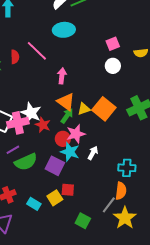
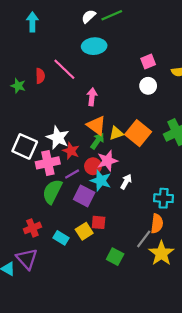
pink cross: (18, 123) -> (48, 163), moved
purple line: (13, 150) -> (72, 174), moved
green semicircle: (26, 162) -> (52, 192), turned 140

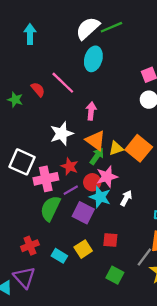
white semicircle: (89, 16) -> (88, 28), size x1.6
cyan ellipse: (94, 46) -> (93, 59), turned -70
red semicircle: (40, 76) -> (38, 89), turned -40
white star: (58, 138) -> (62, 134), moved, turned 30
red square: (99, 222) -> (110, 240), moved

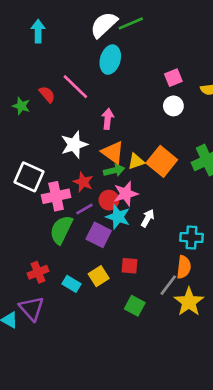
green arrow: (97, 156) -> (114, 170), turned 42

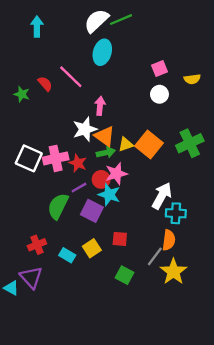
white star: (74, 145) -> (85, 129), moved
pink cross: (56, 196) -> (56, 158), moved
white arrow: (148, 218) -> (162, 196), moved, size x1.6

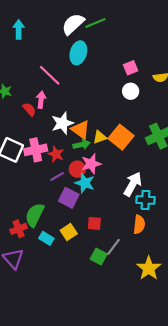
red semicircle: (45, 84) -> (29, 109), moved
pink arrow: (100, 106) -> (41, 100), moved
green semicircle: (58, 206) -> (35, 215), moved
gray line: (155, 256) -> (114, 247), moved
yellow star: (173, 272) -> (149, 268), moved

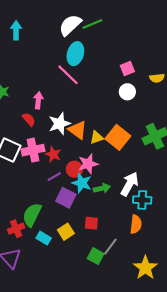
pink line: (50, 75) -> (68, 75), moved
red semicircle: (29, 109) -> (29, 119), moved
green arrow: (82, 145) -> (102, 188), moved

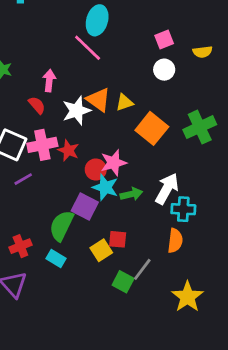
orange triangle: (78, 130) -> (98, 100), moved
yellow triangle: (97, 137) -> (124, 102), moved
purple line: (54, 177) -> (23, 179), moved
green semicircle: (32, 215) -> (62, 226), moved
yellow square: (66, 232) -> (101, 250), moved

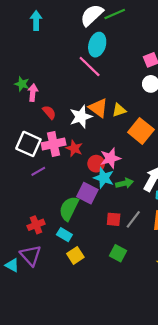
pink arrow: (49, 81) -> (33, 93), moved
yellow square: (101, 250) -> (75, 255), moved
gray line: (142, 269) -> (133, 219), moved

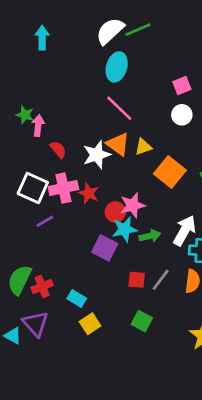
pink line: (90, 66) -> (119, 108), moved
cyan star: (104, 178) -> (125, 229), turned -30
green semicircle: (69, 208) -> (20, 280), moved

